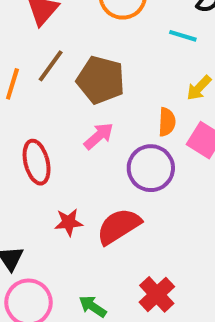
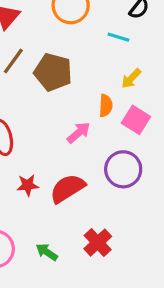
pink arrow: (99, 136) -> (79, 133), moved
purple circle: (151, 168) -> (123, 169), moved

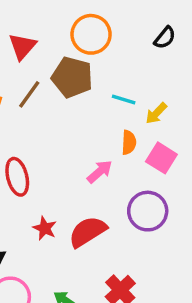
cyan line: (118, 37) -> (124, 100), moved
brown pentagon: (53, 72) -> (72, 77), moved
red star: (28, 185) -> (45, 228), turned 30

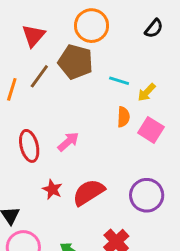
pink arrow: (100, 172) -> (68, 142), moved
purple circle: (148, 211) -> (147, 195), moved

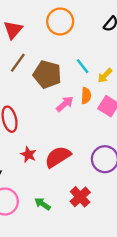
brown pentagon: (76, 62) -> (47, 74), moved
cyan line: (119, 81) -> (83, 66), turned 35
pink arrow: (68, 142) -> (65, 104), moved

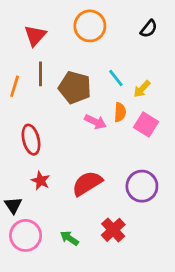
brown line: (18, 63) -> (41, 74), turned -36
pink arrow: (65, 104) -> (95, 122), turned 66
red star: (28, 154) -> (41, 181), moved

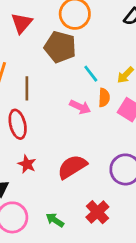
brown line: (41, 74) -> (27, 88), moved
cyan line: (116, 78) -> (91, 74), moved
brown pentagon: (75, 88) -> (60, 47), moved

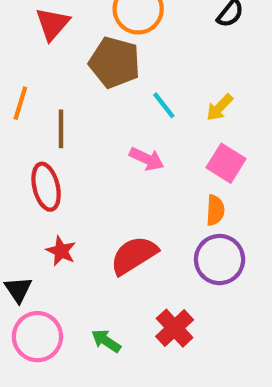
orange semicircle: (104, 98) -> (215, 210), moved

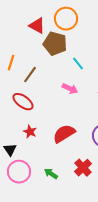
red triangle: (52, 24) -> (37, 26), moved, turned -42
brown line: (61, 129) -> (30, 75), turned 36
red ellipse: (46, 187) -> (23, 102), turned -40

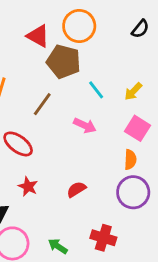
brown line: (30, 75) -> (42, 104), moved
red semicircle: (64, 134) -> (76, 189), size x0.6
red cross: (83, 168) -> (103, 238), turned -30

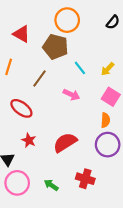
red triangle: (38, 36) -> (21, 34), moved
red semicircle: (76, 189) -> (65, 142), size x1.6

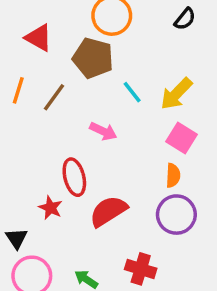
yellow arrow: (108, 69) -> (176, 94), size x1.5
brown line: (40, 79) -> (54, 97), moved
pink arrow: (71, 95) -> (103, 131), moved
red ellipse: (21, 108) -> (74, 177), moved, turned 40

